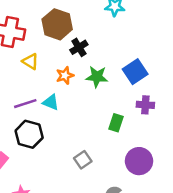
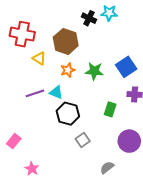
brown hexagon: (57, 24) -> (66, 41), moved
black cross: (79, 47) -> (89, 18), moved, turned -32
black hexagon: (29, 134) -> (68, 114), moved

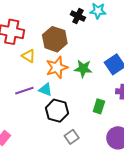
orange star: (68, 70) -> (57, 68), size x1.5

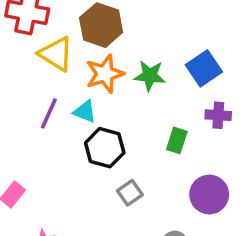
yellow triangle: (29, 56) -> (56, 54), size x1.5
purple line: (24, 91) -> (49, 113), turned -48

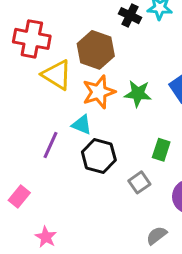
purple line: (49, 113) -> (50, 145), moved
gray square: (130, 193) -> (139, 182), moved

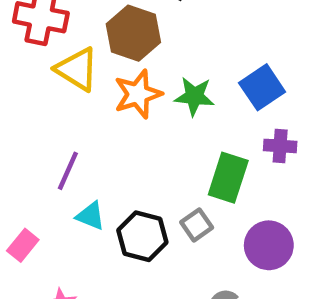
cyan triangle: (82, 125) -> (90, 216), moved
green rectangle: (161, 150) -> (228, 178), size x1.5
black hexagon: (99, 156) -> (142, 236), moved

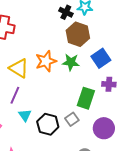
brown hexagon: (133, 33) -> (78, 34), moved
yellow triangle: (77, 69) -> (19, 68), moved
cyan triangle: (90, 216) -> (25, 115), turned 32

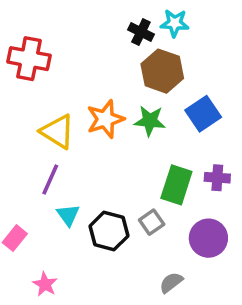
purple cross: (109, 84) -> (217, 178), moved

